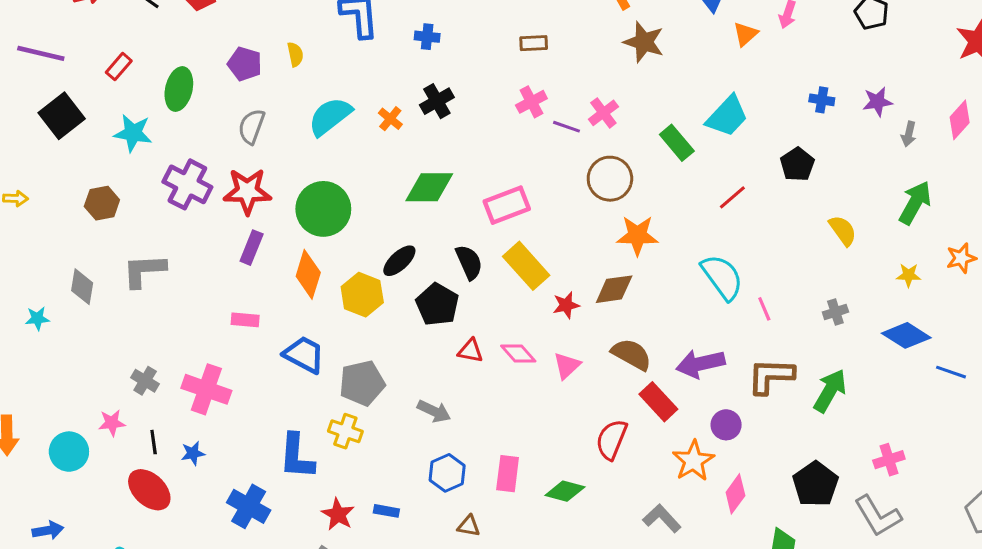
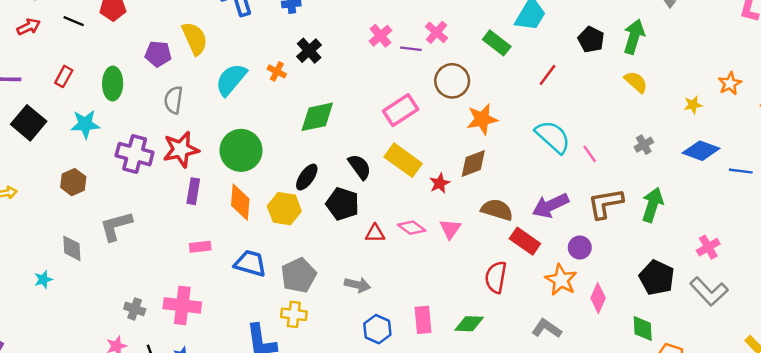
yellow semicircle: (295, 54) -> (195, 38), size x1.8
green arrow: (915, 203) -> (634, 37), moved
pink rectangle: (507, 205) -> (401, 110), moved

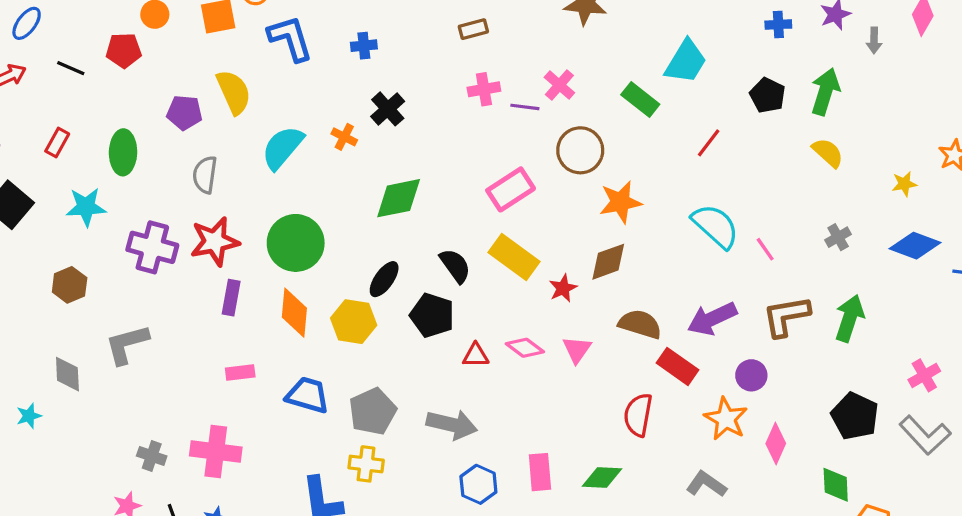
pink cross: (380, 36) -> (484, 89), turned 30
gray arrow: (357, 285) -> (452, 425), size x1.4

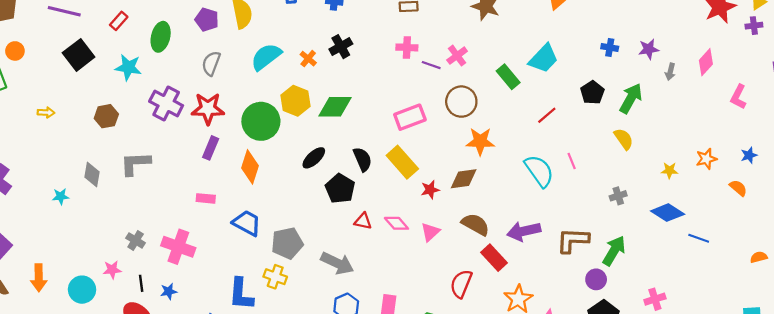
pink line: (765, 249) -> (572, 161), moved
yellow hexagon: (354, 322) -> (295, 101), moved
purple circle: (751, 375) -> (596, 279), moved

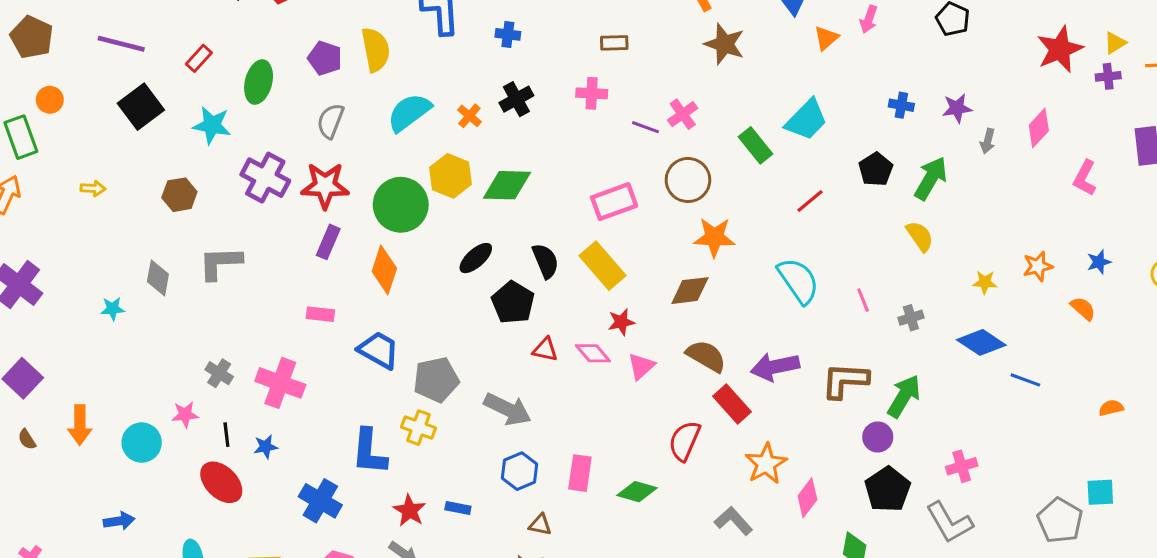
pink cross: (407, 47) -> (592, 93), moved
pink line: (572, 161) -> (863, 300), moved
red star: (430, 190) -> (621, 322), moved

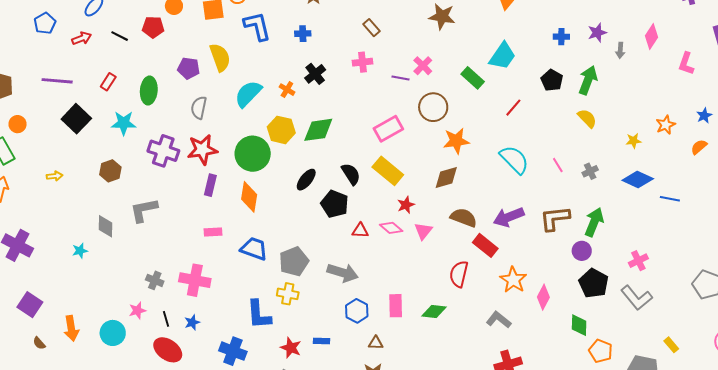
brown rectangle: (614, 43) -> (372, 28), turned 60
orange semicircle: (1083, 308) -> (699, 147), turned -72

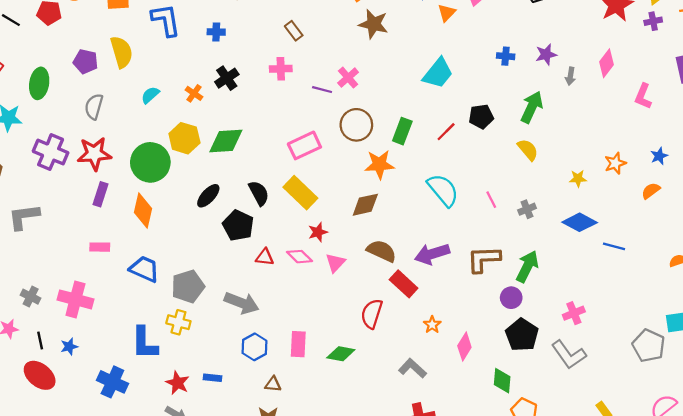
green rectangle: (473, 78) -> (402, 131), moved, turned 65
black pentagon: (552, 80) -> (481, 116), moved, turned 30
cyan semicircle: (248, 94) -> (150, 95), size x0.6
orange star: (513, 280) -> (432, 325), size x0.6

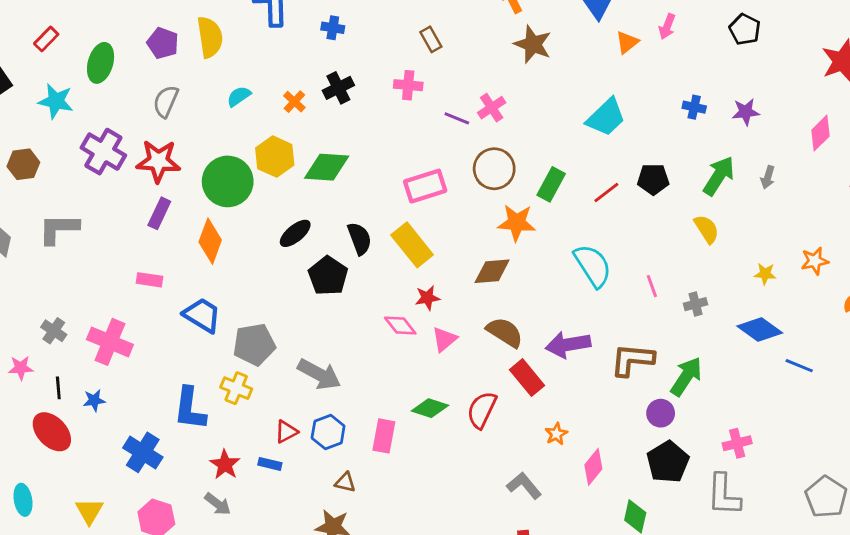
gray arrow: (570, 76) -> (768, 177), moved
red triangle: (265, 257) -> (286, 432), moved, turned -42
green diamond: (341, 354) -> (430, 408), moved
gray L-shape: (569, 355) -> (724, 495), turned 30

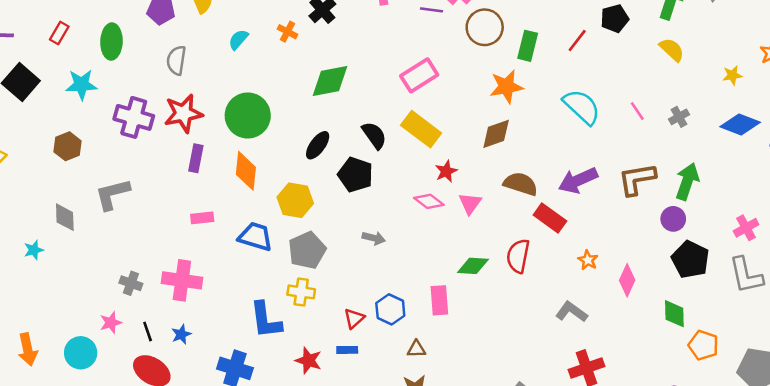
yellow hexagon: (275, 157) -> (295, 200), moved
brown circle: (494, 169) -> (485, 27), moved
gray arrow: (319, 374) -> (374, 238), moved, size x0.6

